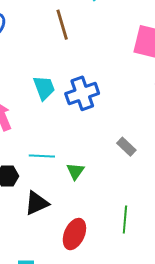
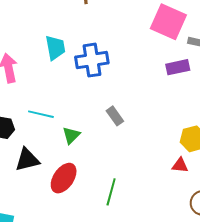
gray rectangle: (126, 147) -> (115, 116), moved
red ellipse: (74, 234) -> (64, 178), moved

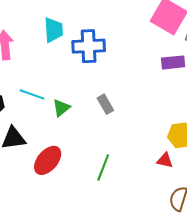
green triangle: (71, 135) -> (61, 108), moved
green line: (111, 192) -> (103, 167), moved

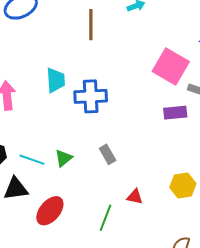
cyan line: (32, 94) -> (32, 160), moved
red triangle: (165, 160) -> (135, 197), moved

